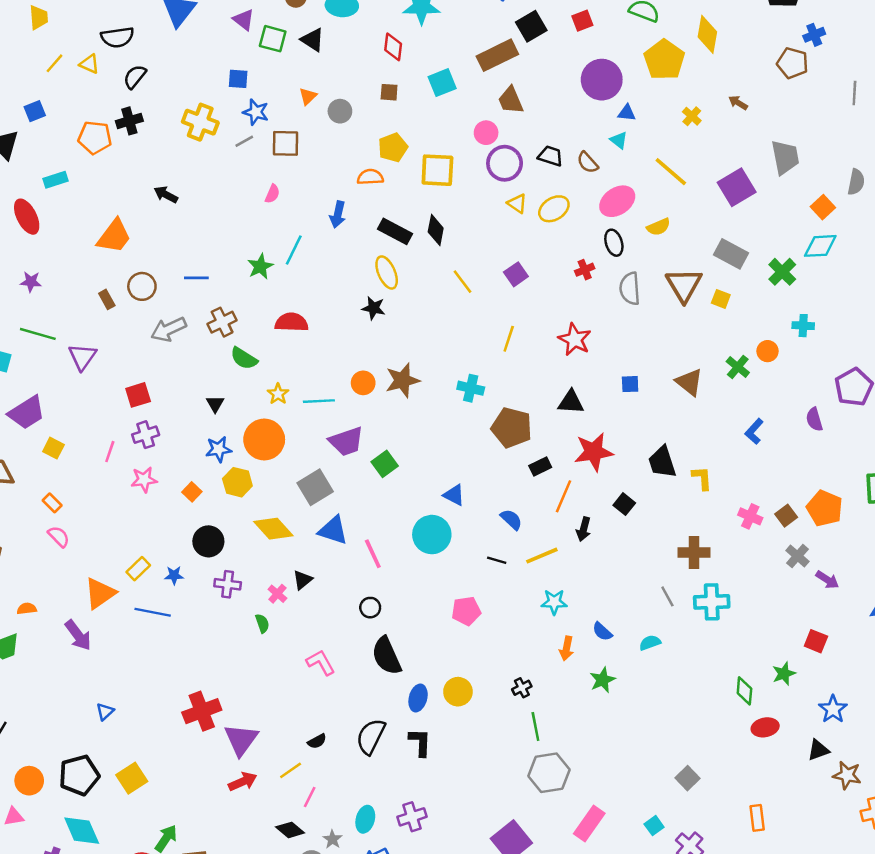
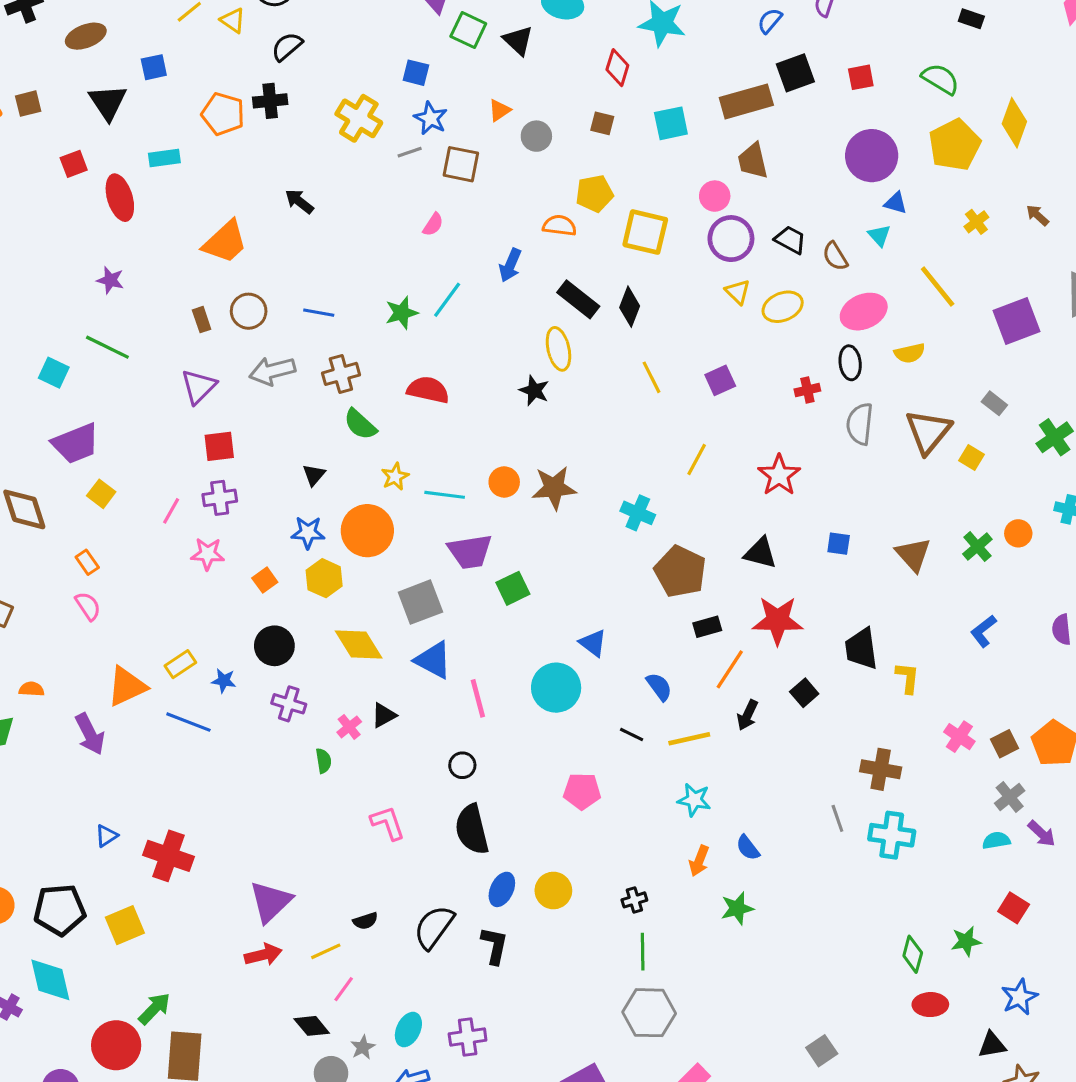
gray rectangle: (731, 254) -> (994, 403), size x0.6
purple triangle: (82, 357) -> (199, 387), moved
cyan semicircle: (650, 643) -> (996, 840), moved
red cross: (202, 711) -> (169, 856), moved, turned 30

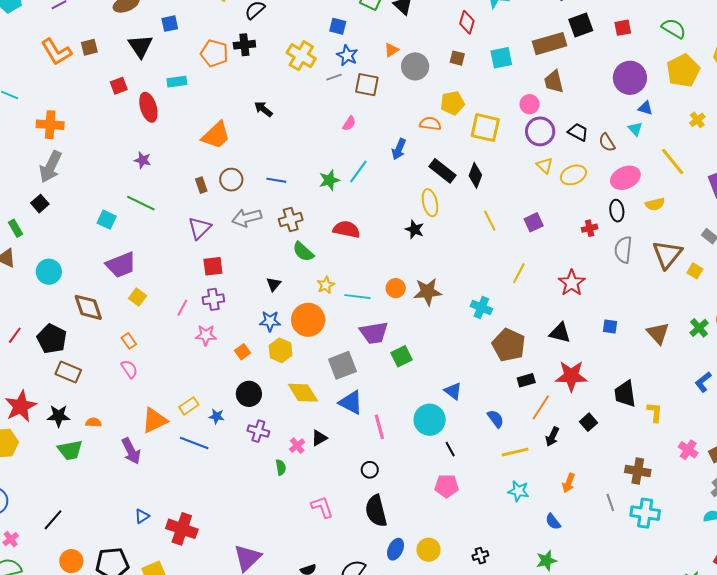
gray circle: (536, 136) -> (415, 66), size x1.4
black line: (632, 734) -> (450, 449), moved, turned 35
orange arrow: (699, 861) -> (569, 483), moved

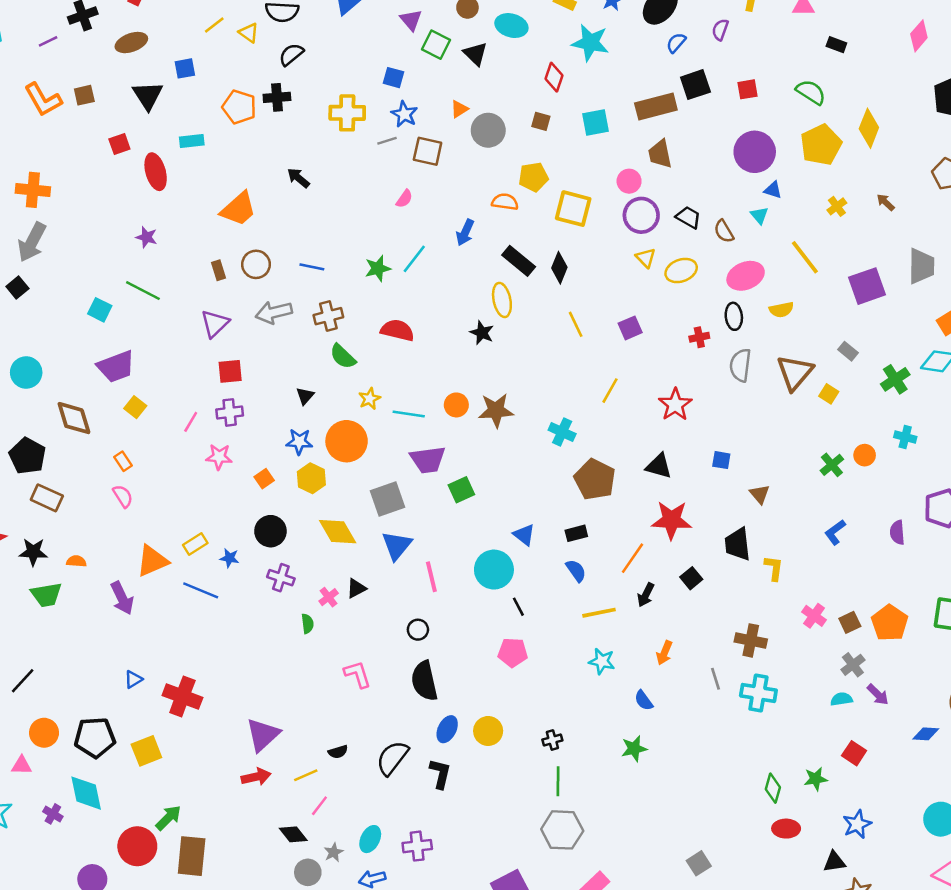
yellow cross: (301, 56) -> (347, 113), turned -32
brown triangle: (658, 333) -> (760, 494), moved, size x0.7
black rectangle: (526, 380) -> (576, 533), moved
blue triangle: (351, 402) -> (397, 545), turned 40

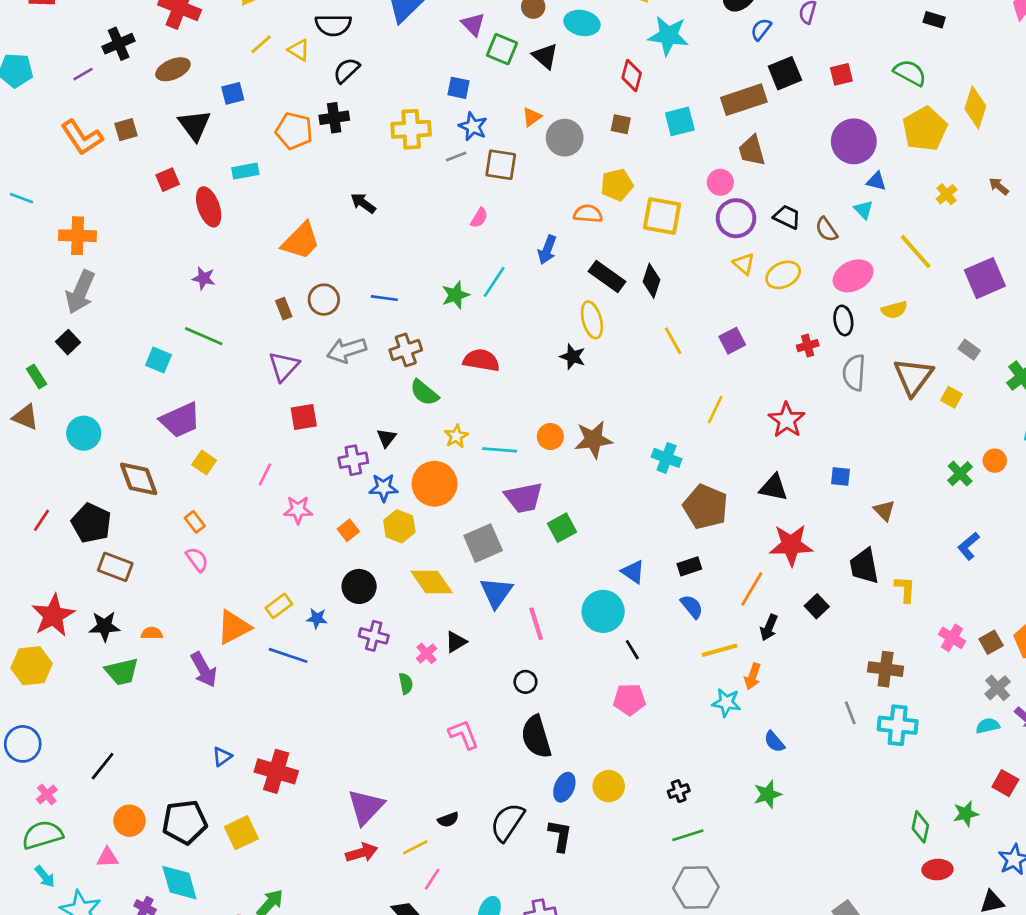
purple cross: (230, 412) -> (353, 460), moved
orange arrow: (664, 653) -> (753, 676), moved
green line: (558, 781) -> (688, 835), turned 76

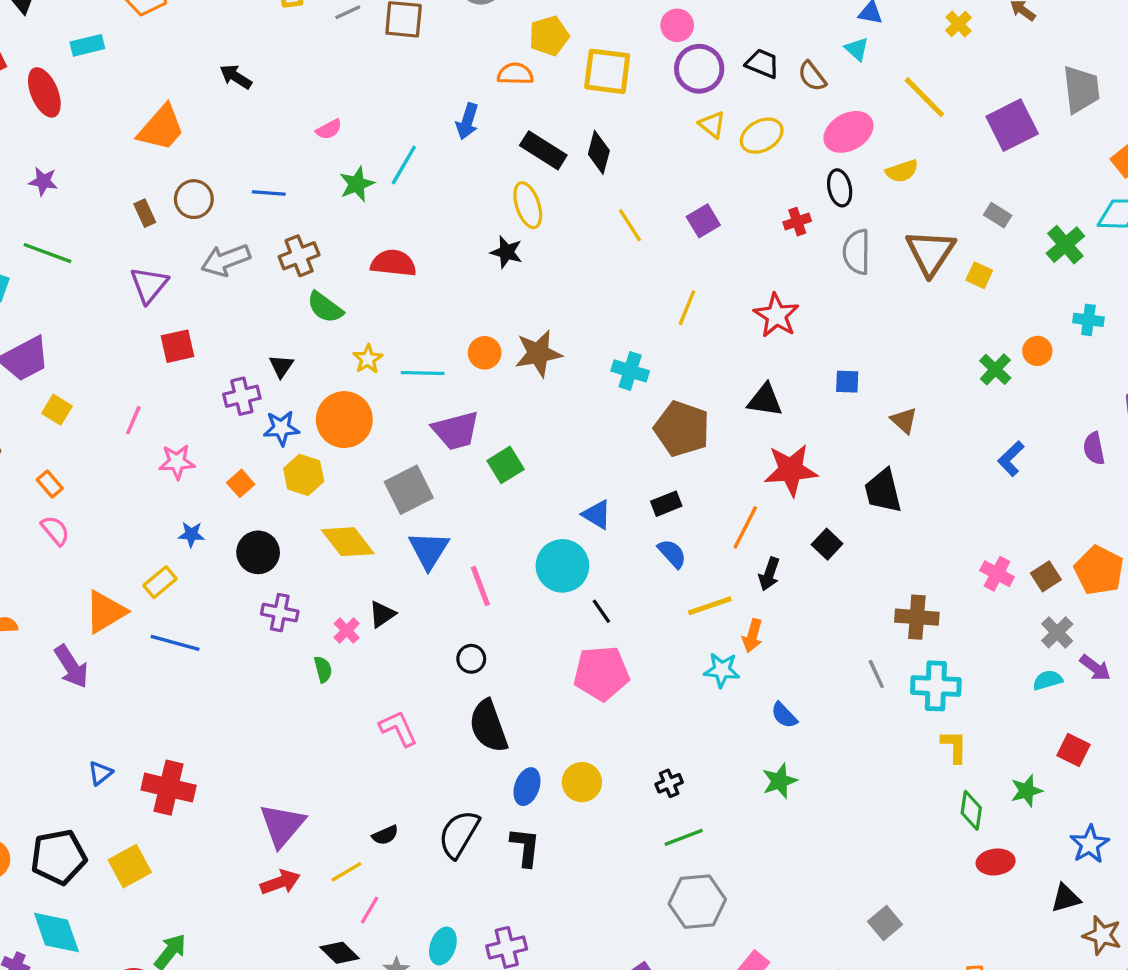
pink semicircle: (479, 218) -> (329, 129), moved, turned 35
yellow L-shape: (905, 589) -> (954, 746), moved
blue star: (317, 618) -> (191, 534), moved
pink pentagon: (629, 700) -> (601, 673), size x1.4

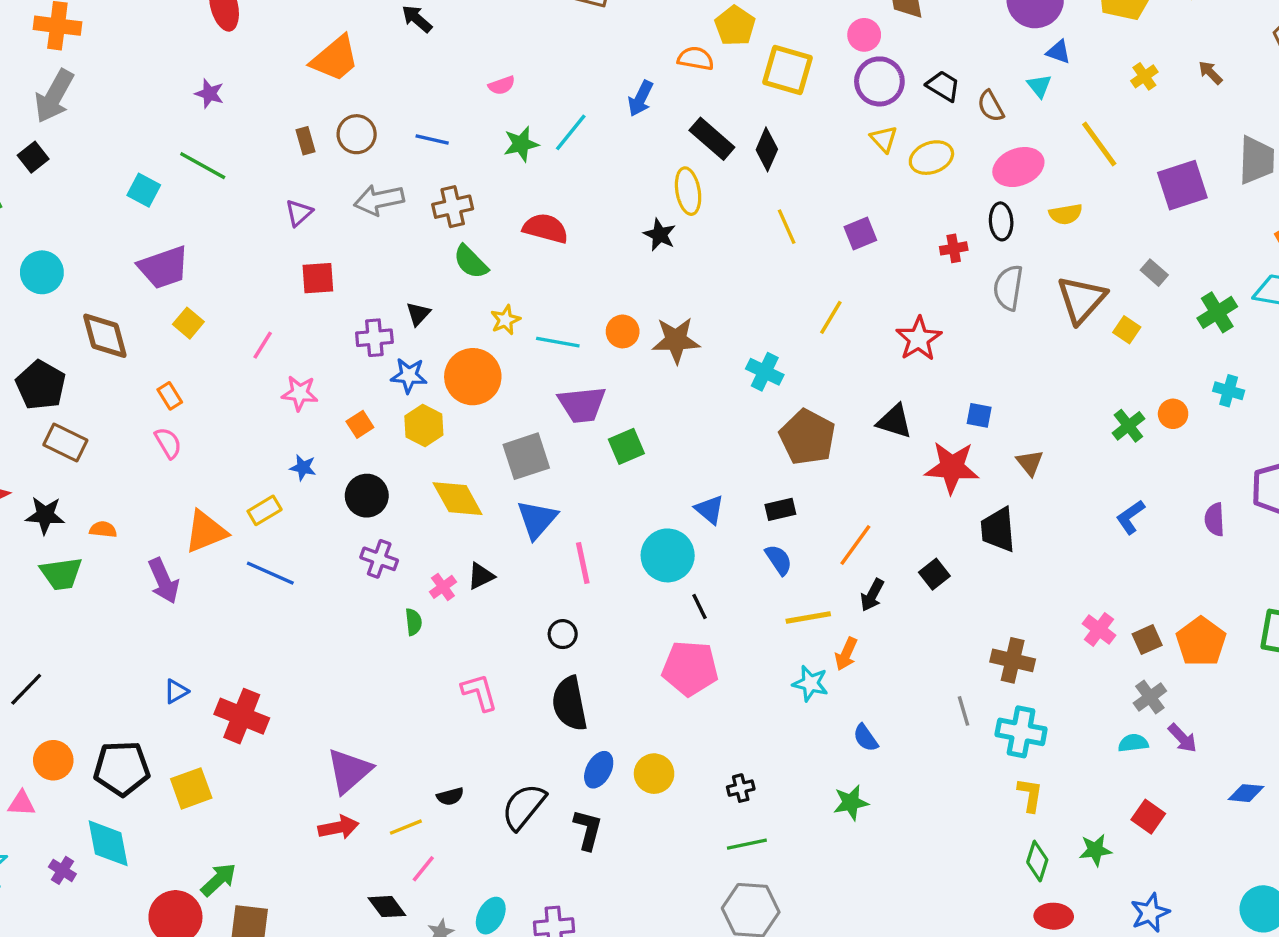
yellow pentagon: (549, 36) -> (735, 26), turned -30
purple triangle: (149, 285) -> (299, 213), size x0.7
red star: (791, 470) -> (952, 467), moved

